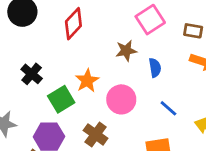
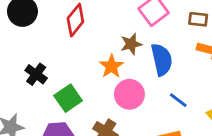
blue semicircle: (155, 68) -> (162, 60), size x1.6
orange star: (87, 81) -> (111, 66), moved

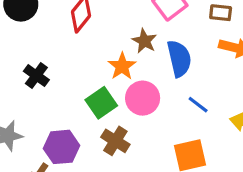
brown star: (131, 44) -> (144, 41), turned -30
green square: (68, 98) -> (101, 103), moved

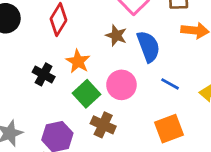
orange star: (122, 66) -> (78, 61), moved
black cross: (36, 76) -> (44, 74), moved

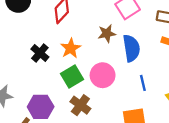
brown star: (116, 35) -> (107, 33), turned 30
blue line: (170, 84) -> (143, 83), turned 35

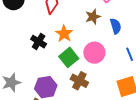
blue semicircle: (131, 48) -> (116, 26), size x0.7

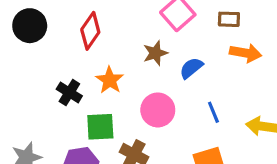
blue semicircle: (116, 26) -> (191, 68), turned -112
green square: (69, 57) -> (100, 127), moved, turned 36

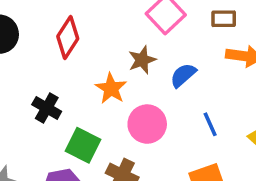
orange star: (110, 80) -> (111, 88), moved
green square: (100, 127) -> (83, 145), turned 32

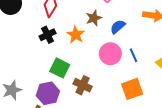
black cross: (47, 108) -> (47, 35), moved, turned 35
pink circle: (147, 124) -> (110, 54), moved

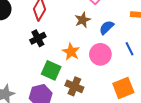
orange star: (76, 35) -> (71, 52), moved
blue line: (134, 55) -> (130, 49), moved

